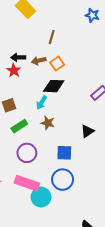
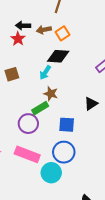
green rectangle: (19, 126) -> (40, 108), moved
cyan circle: (41, 197) -> (51, 173), moved

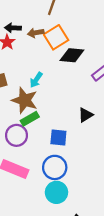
orange square: (63, 33) -> (56, 37), size x1.5
black diamond: (58, 56) -> (72, 55), moved
brown star: (51, 94) -> (25, 100), moved, size x1.6
cyan circle: (51, 173) -> (56, 192), moved

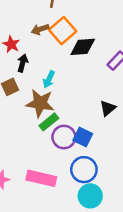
black arrow: (13, 28) -> (23, 63), moved, turned 112
purple circle: (16, 135) -> (64, 137), moved
blue square: (58, 138) -> (83, 137), turned 30

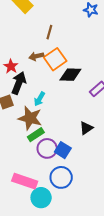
black arrow: (23, 63) -> (19, 83), size x1.5
cyan circle: (90, 196) -> (41, 198), moved

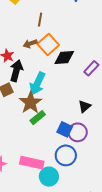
cyan arrow: (39, 99) -> (37, 84), size x1.6
brown star: (30, 118) -> (31, 103), turned 30
purple circle: (47, 148) -> (78, 132), moved

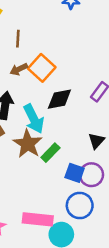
brown line: (40, 20) -> (18, 39), moved
black diamond: (64, 57) -> (59, 99), moved
cyan arrow: (37, 84) -> (34, 119), turned -45
green rectangle: (38, 118) -> (50, 153), moved

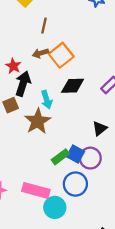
cyan arrow: (34, 119) -> (47, 100), size x0.7
green rectangle: (50, 153) -> (60, 157), moved

